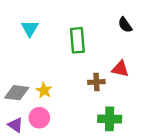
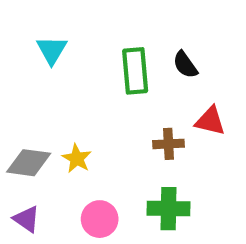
black semicircle: (125, 25) -> (185, 65), moved
pink circle: (39, 118) -> (100, 219), moved
green cross: (110, 119) -> (168, 209), moved

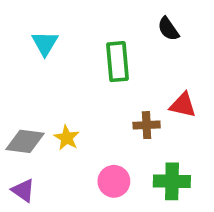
black semicircle: (185, 65) -> (168, 29), moved
green cross: (168, 209) -> (172, 181), moved
pink circle: (100, 219) -> (114, 181), moved

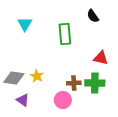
brown cross: (147, 125) -> (74, 83), moved
green cross: (172, 181) -> (95, 83), moved
purple triangle: (23, 190) -> (23, 100), moved

